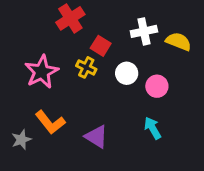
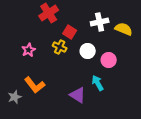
pink star: (42, 72) -> (29, 50), size x0.6
cyan arrow: (153, 128) -> (98, 83), moved
purple triangle: (96, 137) -> (78, 95), moved

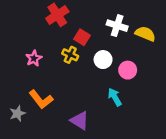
white cross: (100, 22) -> (117, 26), turned 30
purple triangle: (78, 95) -> (80, 121), moved

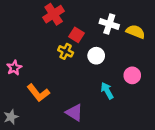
pink star: (34, 58) -> (14, 68), moved
pink circle: (128, 70) -> (132, 75), moved
gray star: (17, 113) -> (11, 117), moved

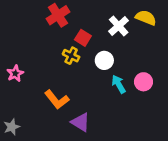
white cross: (109, 24) -> (119, 26), turned 30
yellow semicircle: (136, 32) -> (146, 18), moved
cyan arrow: (107, 91) -> (119, 84), moved
orange L-shape: (38, 93) -> (57, 100), moved

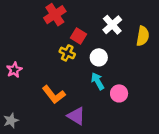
yellow semicircle: (146, 18) -> (143, 36), moved, turned 78
pink circle: (143, 82) -> (119, 93), moved
cyan arrow: (119, 84) -> (98, 81), moved

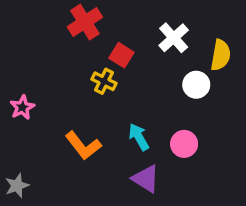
white circle: (99, 57) -> (196, 85), moved
cyan arrow: (98, 81) -> (139, 137), moved
purple triangle: (76, 116) -> (146, 179), moved

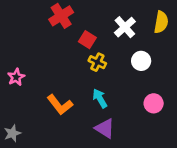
yellow semicircle: (221, 55) -> (161, 22), moved
yellow cross: (104, 81) -> (97, 62), moved
pink circle: (184, 144) -> (154, 103), moved

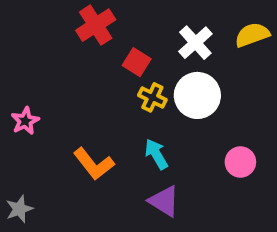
yellow semicircle: (161, 22) -> (252, 35), turned -120
white circle: (141, 61) -> (197, 95), moved, size x1.5

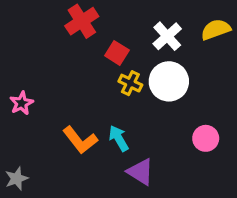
cyan arrow: (156, 154) -> (119, 138), moved

